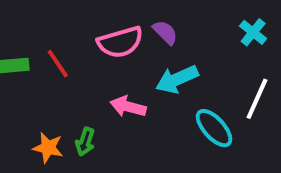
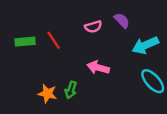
pink semicircle: (120, 42) -> (93, 27), size x0.6
cyan arrow: (177, 79) -> (145, 45), moved

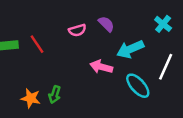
pink arrow: (98, 68) -> (101, 67), moved

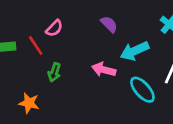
pink semicircle: (77, 30) -> (54, 28), moved, turned -30
green arrow: (55, 95) -> (54, 72), moved

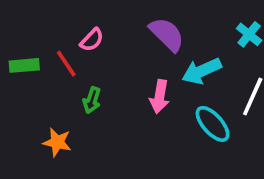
purple semicircle: (109, 24) -> (167, 34), size x1.5
pink arrow: (104, 70) -> (160, 97), turned -95

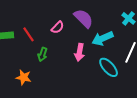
pink semicircle: (92, 40) -> (58, 27), moved

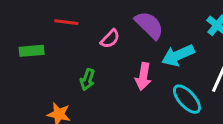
red line: (29, 34) -> (66, 22), moved, turned -49

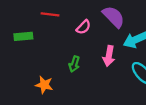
green arrow: (87, 79) -> (74, 64), moved

